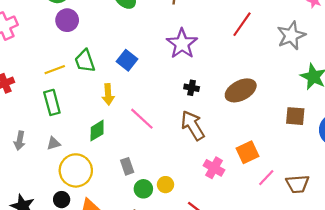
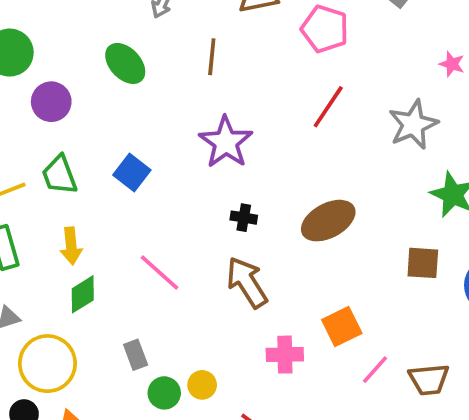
purple circle: (67, 20) -> (51, 102), moved
yellow arrow: (108, 94) -> (71, 246), moved
pink cross: (214, 168) -> (285, 355), turned -30

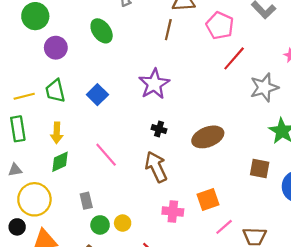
brown line: (212, 57) -> (168, 30), moved
red line: (328, 107) -> (234, 58), moved

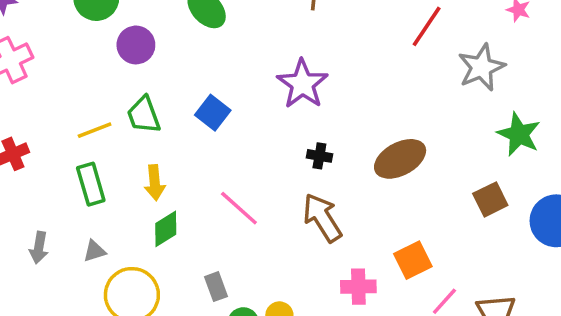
brown square: (260, 168) -> (490, 199), turned -30

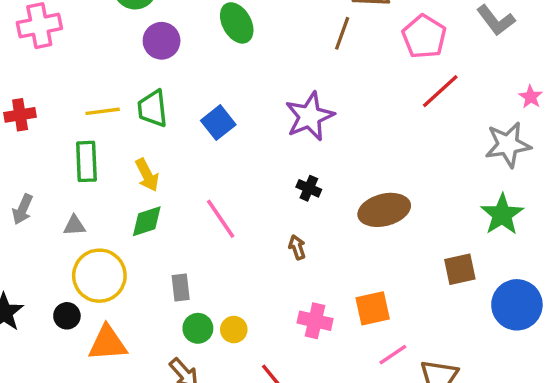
gray star: (481, 67) -> (508, 145), moved
yellow arrow: (155, 183) -> (147, 175), turned -36
brown arrow: (322, 218) -> (297, 247), size x0.5

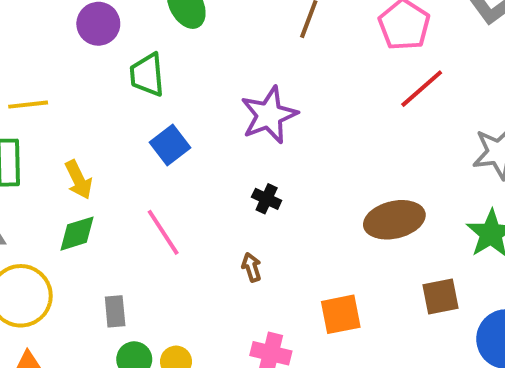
green trapezoid: (153, 109) -> (147, 75), moved
blue square: (218, 123) -> (170, 145), moved
brown ellipse: (384, 210) -> (394, 220), moved
orange square: (373, 308) -> (341, 314), moved

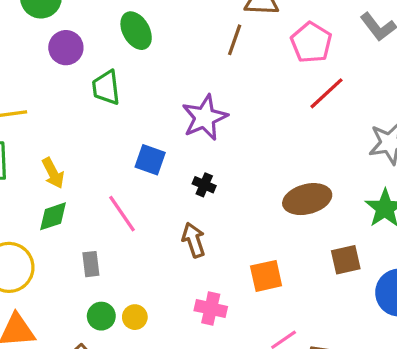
blue square: (170, 145) -> (150, 160), moved, turned -32
brown arrow: (252, 267) -> (194, 240), size x1.5
gray rectangle: (115, 311) -> (91, 264), moved

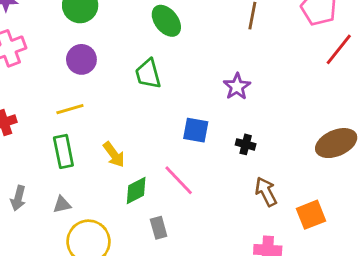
purple circle: (66, 48) -> (81, 59), moved
purple star: (205, 118) -> (237, 87), size x0.7
green diamond: (53, 216) -> (136, 190), moved
brown arrow: (194, 240) -> (266, 192), moved

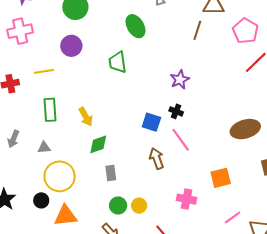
yellow line: (70, 109) -> (44, 71), moved
blue square: (196, 130) -> (151, 122), moved
black cross: (246, 144) -> (176, 111), moved
pink line: (179, 180) -> (181, 140), moved
brown arrow: (266, 192) -> (157, 158), moved

